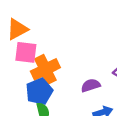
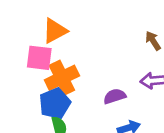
orange triangle: (17, 29) -> (55, 31), moved

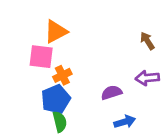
orange cross: (62, 78) -> (62, 75), size x0.6

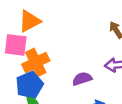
orange cross: (62, 75) -> (36, 62), size x1.5

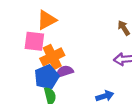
purple semicircle: (82, 79) -> (65, 71), moved

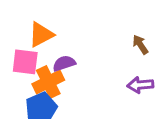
purple semicircle: (65, 71) -> (64, 63), moved

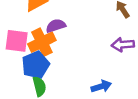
pink square: (25, 62) -> (17, 41), moved

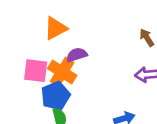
orange cross: (42, 42) -> (62, 72), turned -32

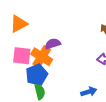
orange triangle: (56, 28) -> (19, 24), moved

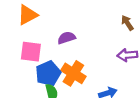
orange cross: (42, 57) -> (73, 73), moved

